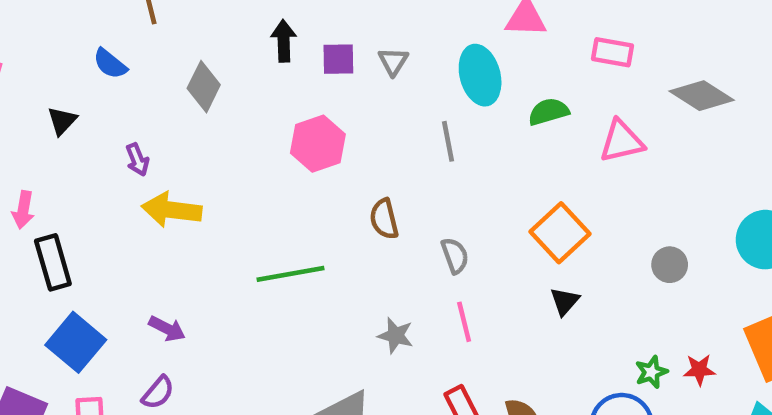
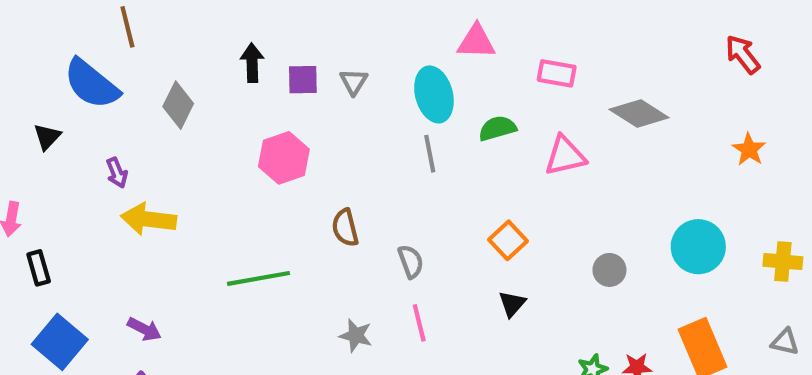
blue semicircle: (110, 64) -> (91, 84), size x1.8
gray line: (448, 141) -> (430, 154), moved
orange square: (560, 233) -> (508, 240), size x0.7
black rectangle: (53, 262) -> (39, 268), size x0.7

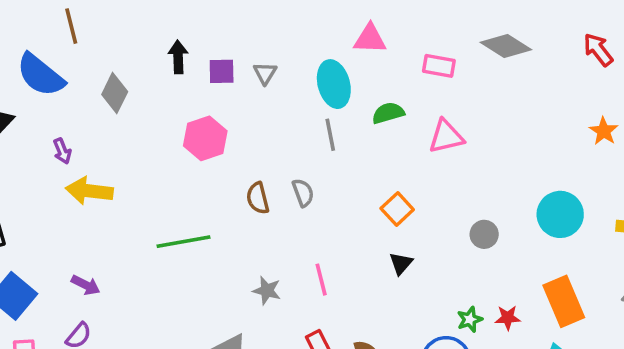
gray diamond: (639, 113) -> (506, 46), moved
gray semicircle: (411, 262) -> (303, 193), moved

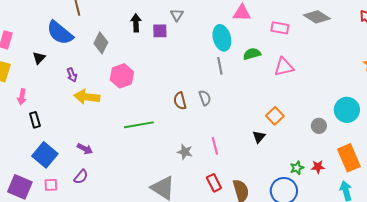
gray triangle: (265, 73) -> (177, 15), moved
pink hexagon: (205, 138) -> (122, 76), moved
orange square: (397, 209) -> (275, 116), moved
gray circle: (484, 234) -> (319, 126), moved

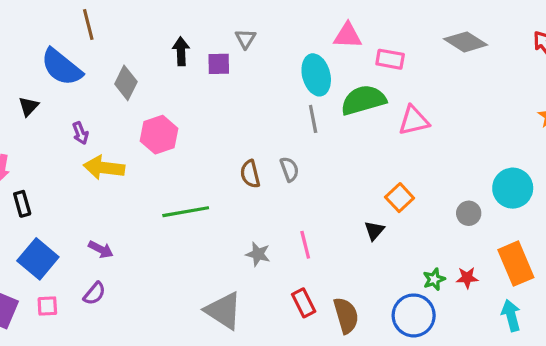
pink rectangle: (280, 28) -> (390, 59), moved
green semicircle: (252, 54) -> (363, 100), size x1.6

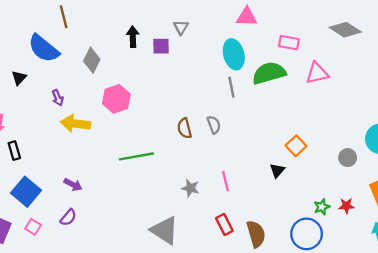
pink triangle: (348, 36) -> (247, 17), moved
pink triangle: (414, 121) -> (317, 73), moved
pink square: (47, 306) -> (33, 227), turned 35

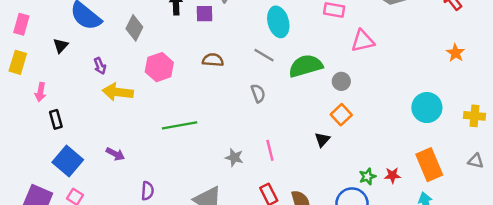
green semicircle: (269, 73) -> (306, 66), moved
gray line: (231, 87) -> (264, 55), moved, turned -48
brown semicircle: (184, 128) -> (213, 60), moved, turned 108
gray circle: (348, 158) -> (341, 81), moved
purple semicircle: (68, 217) -> (147, 191), moved, turned -36

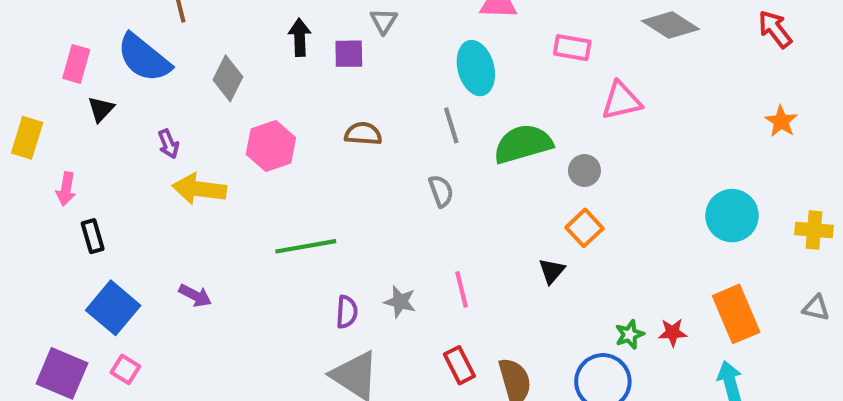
pink rectangle: (21, 24) -> (76, 64), moved
gray line: (264, 55) -> (451, 125), turned 42
purple semicircle: (147, 191) -> (347, 312), moved

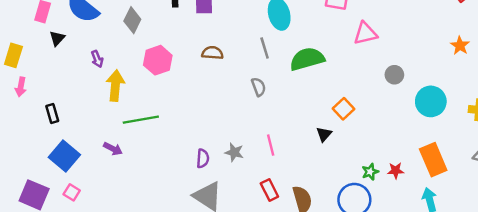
gray circle: (584, 171) -> (394, 75), moved
pink arrow: (66, 189) -> (21, 87), moved
yellow arrow: (199, 189) -> (115, 86), turned 88
green line: (306, 246) -> (141, 120), moved

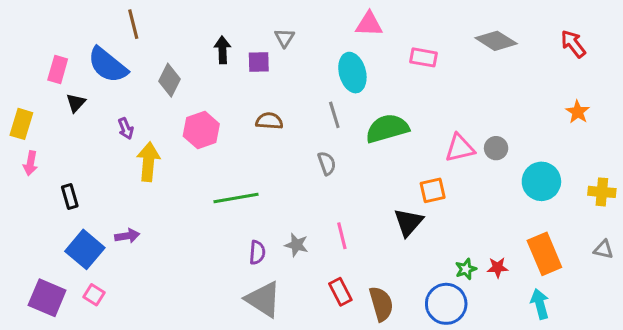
pink triangle: (365, 33) -> (460, 148), moved
orange square: (343, 109) -> (433, 190), turned 30
green line: (141, 120) -> (236, 198), moved
black triangle: (324, 134) -> (408, 222), size x1.5
purple arrow: (113, 149) -> (127, 236), moved, turned -36

